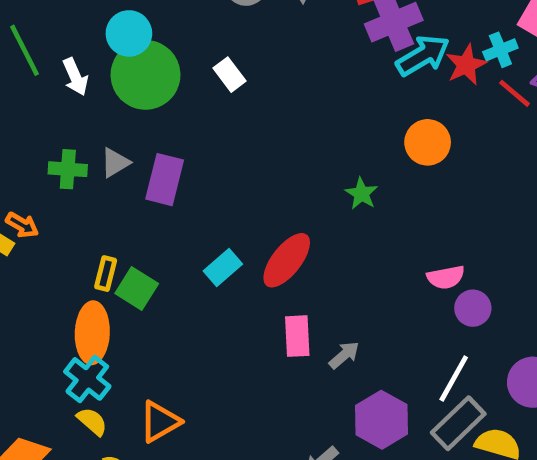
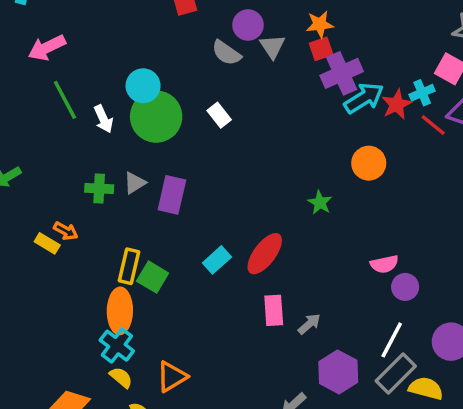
yellow rectangle: (106, 274) -> (129, 266), size x1.4

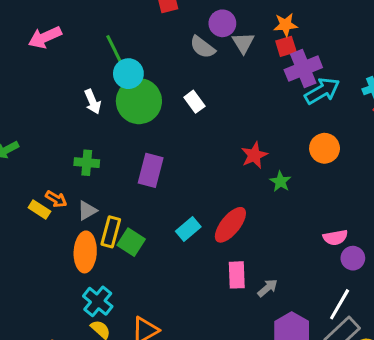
green line: (65, 100) -> (116, 52), moved
red star: (397, 104) -> (254, 155), moved
gray triangle: (135, 183) -> (87, 211), moved
orange ellipse: (120, 311) -> (85, 252), moved

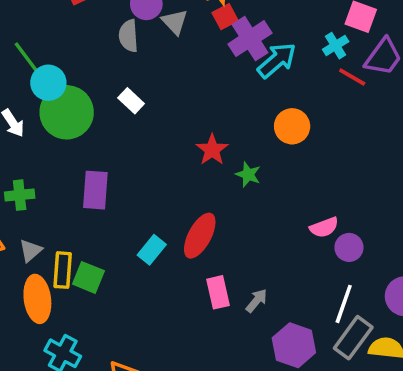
gray semicircle: (203, 47) -> (129, 36), turned 60

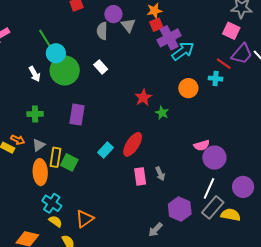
cyan cross: (336, 46) -> (216, 79), moved, turned 32
purple circle: (349, 247) -> (214, 158), size x1.5
gray arrow: (257, 301) -> (160, 174), moved, turned 112

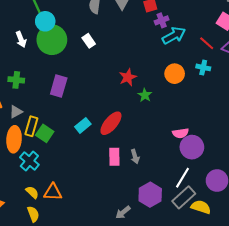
purple cross: (169, 38) -> (162, 20), size x0.6
red line: (224, 64) -> (207, 43), moved
cyan cross: (52, 203) -> (29, 161), moved
orange triangle: (85, 219) -> (53, 192), turned 30
yellow semicircle: (56, 221) -> (32, 192), moved

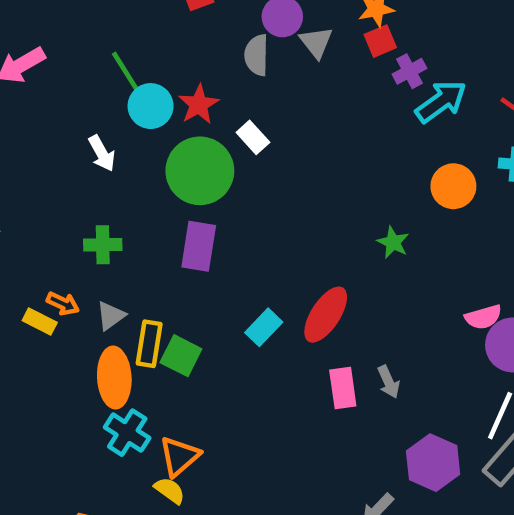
green circle: (52, 40) -> (200, 171), moved
red star: (128, 77) -> (199, 104), moved
cyan cross: (29, 161) -> (127, 433), moved
orange triangle: (53, 192) -> (179, 456), moved, turned -36

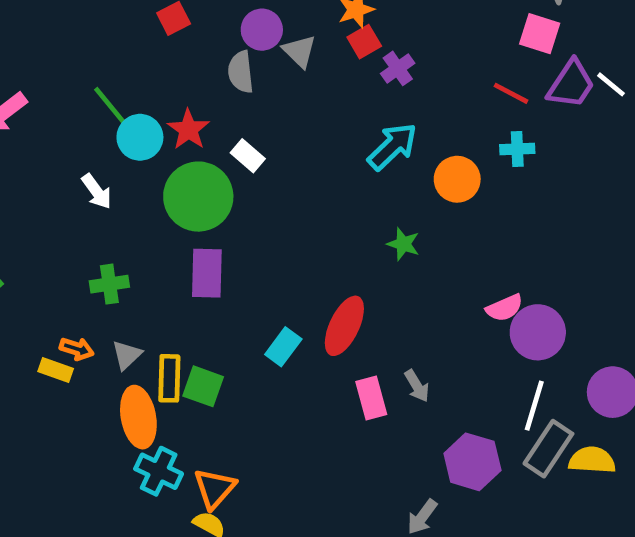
cyan arrow: (441, 101) -> (392, 147), moved

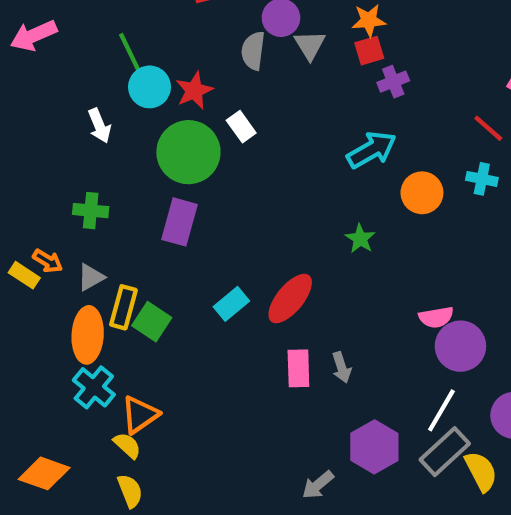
yellow semicircle: (592, 460) -> (481, 471), turned 45

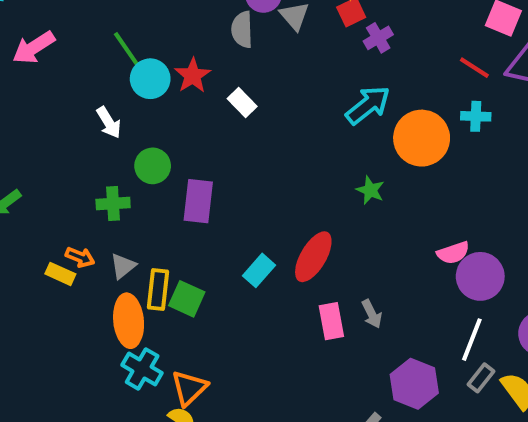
green circle: (188, 152) -> (153, 166), moved, size x0.6
orange circle: (422, 193) -> (422, 138), size x1.4
gray rectangle: (445, 452) -> (481, 378), size x0.6

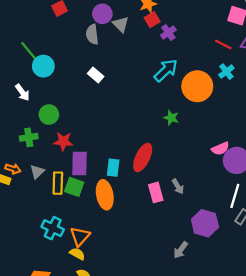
red star: (193, 76) -> (63, 141), moved, turned -30
cyan cross: (476, 116) -> (226, 72), turned -35
purple rectangle: (198, 201) -> (80, 163), moved
cyan rectangle: (259, 270) -> (113, 168), turned -30
orange ellipse: (129, 321) -> (105, 195), moved

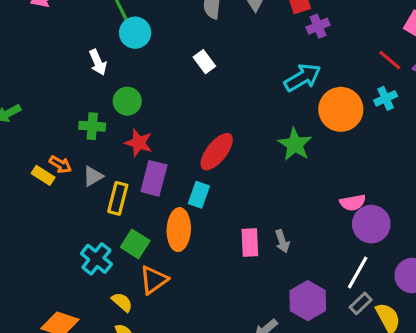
green star: (171, 118) -> (295, 144), size x1.5
red ellipse: (143, 157) -> (217, 152), moved
green square: (74, 187) -> (135, 244), moved
orange triangle: (80, 236) -> (154, 280), moved

